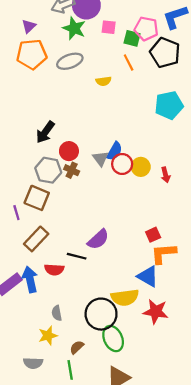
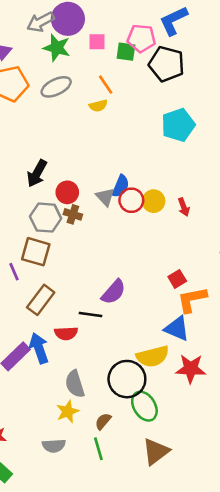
orange line: (129, 62) -> (106, 85), moved
gray semicircle: (57, 313) -> (75, 384), size x1.5

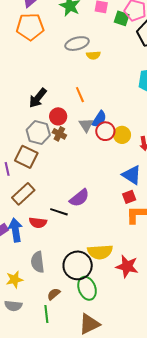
orange line: (106, 85) -> (80, 95), moved
gray ellipse: (56, 87) -> (77, 44), moved
blue triangle: (177, 329) -> (132, 175), moved
yellow star: (68, 412) -> (14, 280), moved

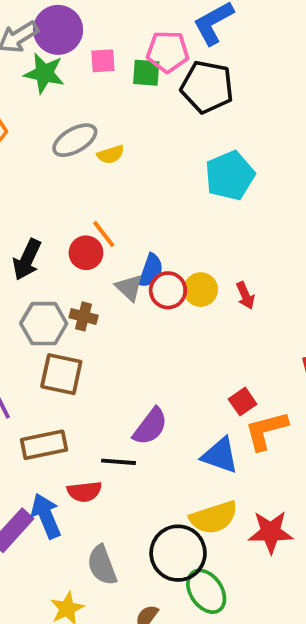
red circle: (58, 116) -> (86, 253), moved
brown square: (26, 157) -> (61, 374), moved
blue triangle: (132, 175) -> (220, 455), moved
brown rectangle: (23, 194) -> (44, 445), turned 45

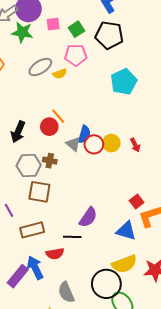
pink pentagon: (168, 52) -> (76, 55), moved
green square: (146, 73) -> (77, 29), turned -35

